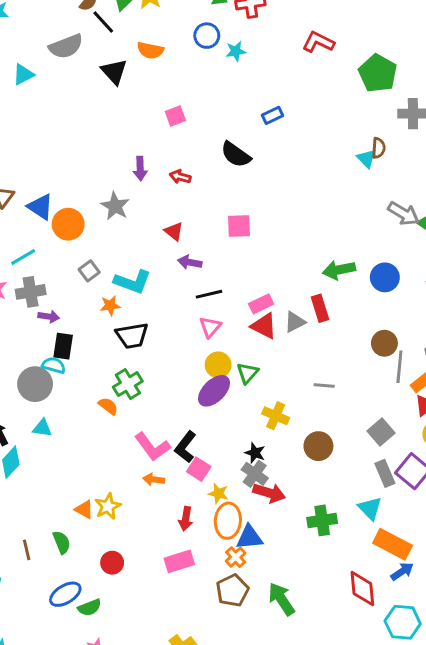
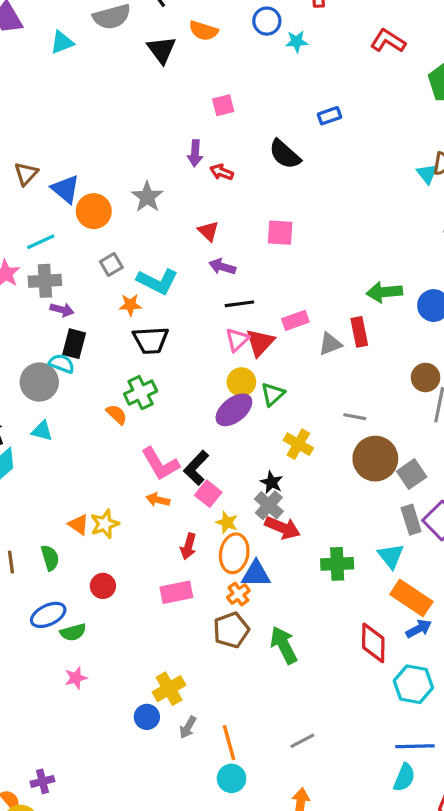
purple arrow: (140, 168) -> (195, 153), moved
red triangle: (264, 326) -> (260, 342), moved, turned 40
brown circle: (318, 446) -> (375, 459), moved, size x1.4

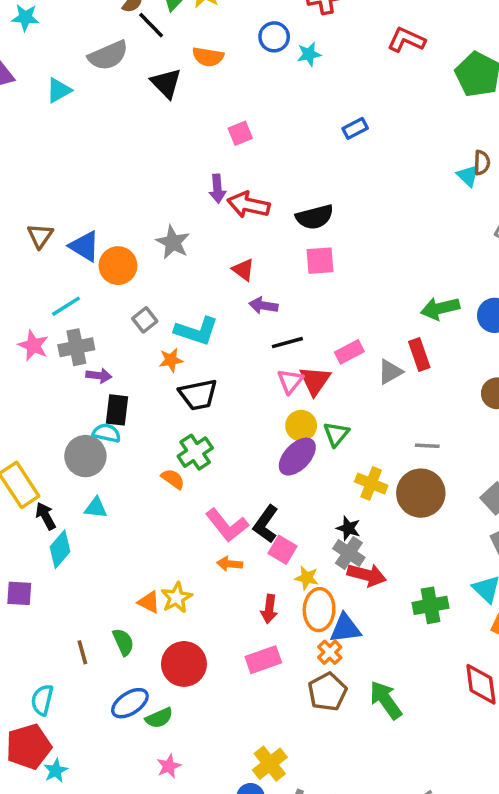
black semicircle: (285, 154) -> (315, 217), moved, turned -48
red arrow: (222, 172) -> (249, 205), size x1.6
brown circle: (375, 459) -> (421, 493), moved
red circle: (103, 586) -> (184, 664), size x1.6

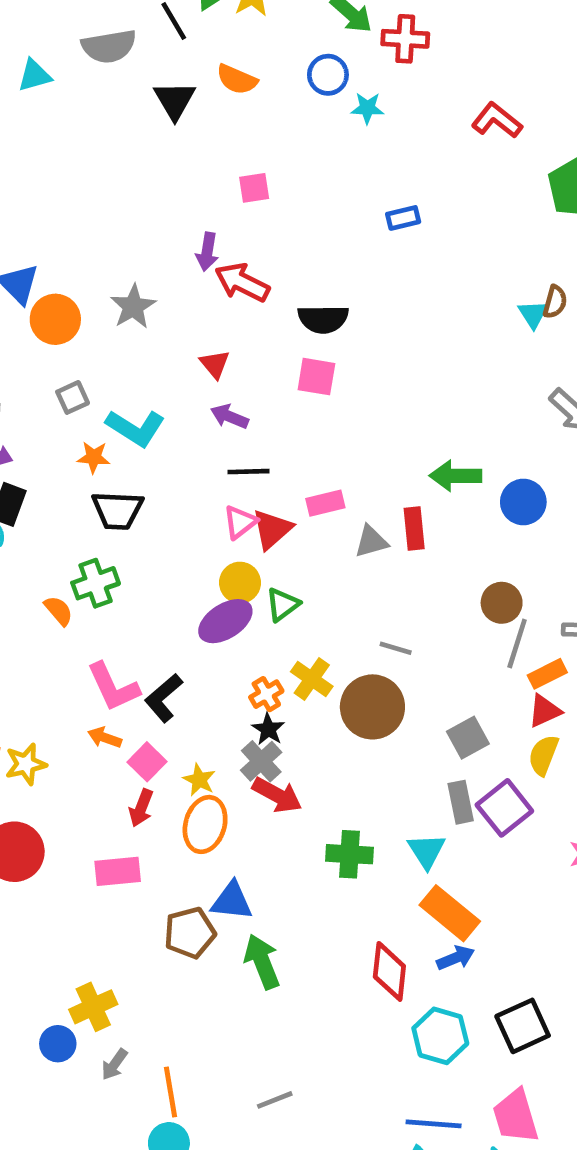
pink square: (282, 550) -> (147, 762), moved
blue triangle: (345, 628) -> (232, 901), moved
orange cross: (330, 652) -> (266, 694), moved

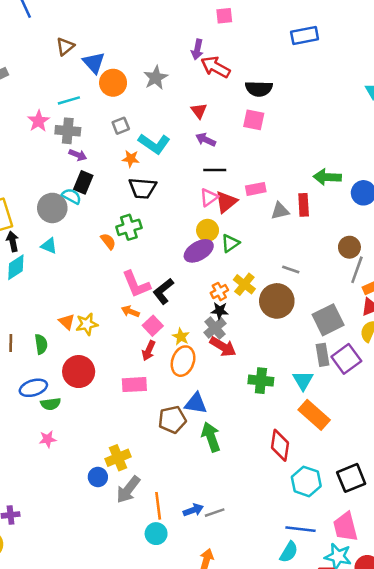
blue rectangle: (403, 218) -> (305, 36), size x1.5
black star: (268, 729) -> (220, 311), turned -30
gray square: (468, 738) -> (328, 320), size x1.4
blue arrow: (456, 958) -> (193, 510), moved
gray arrow: (114, 1064) -> (128, 490), size x1.6

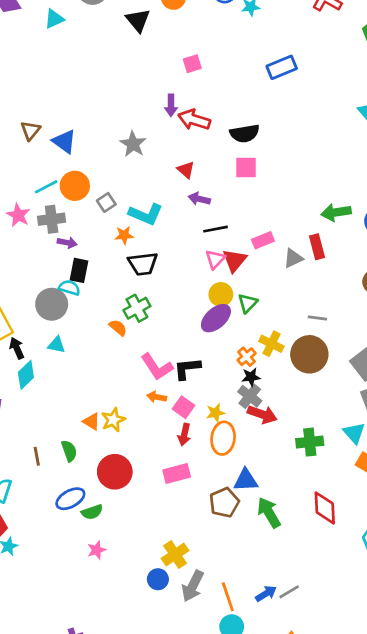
orange circle: (113, 83) -> (75, 186), moved
black L-shape: (163, 291) -> (187, 368), turned 44
yellow star: (181, 337) -> (215, 413), turned -30
red diamond: (280, 445) -> (325, 508), moved

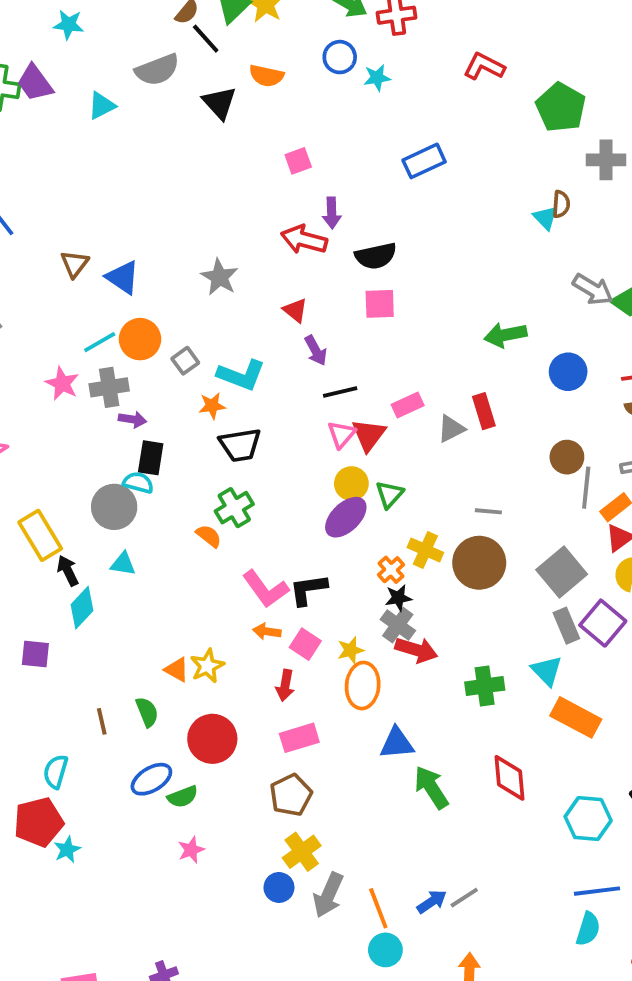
purple arrow: (171, 105) -> (332, 213), moved
purple arrow: (199, 199) -> (316, 350), turned -130
green arrow: (336, 212) -> (505, 335), moved
red arrow: (184, 435) -> (285, 685), moved
brown pentagon: (224, 503) -> (291, 795), moved

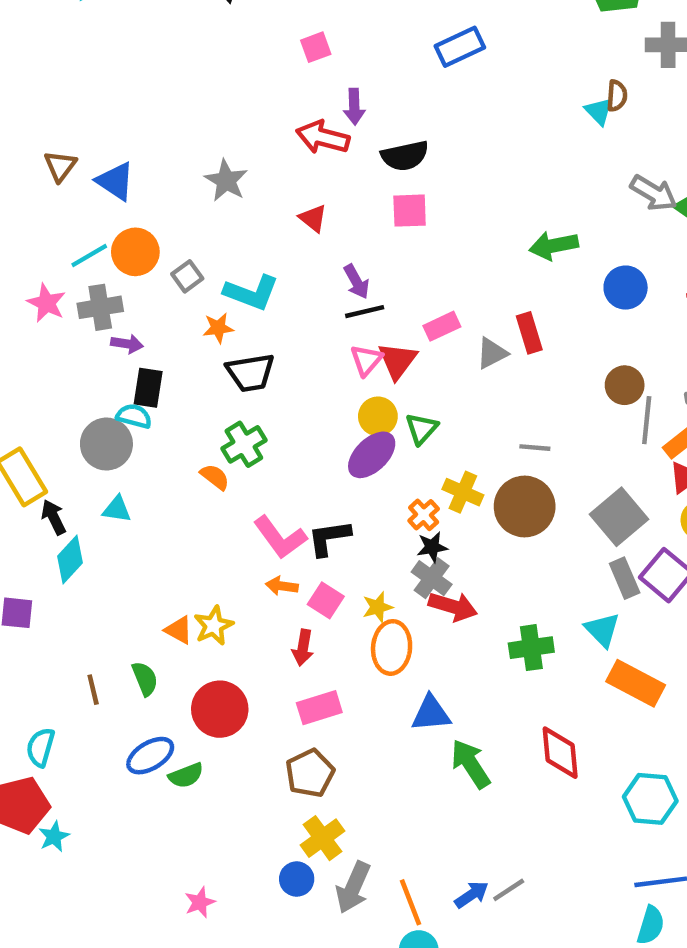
purple arrow: (316, 350) -> (356, 282), moved
pink star: (191, 850) -> (200, 902), moved

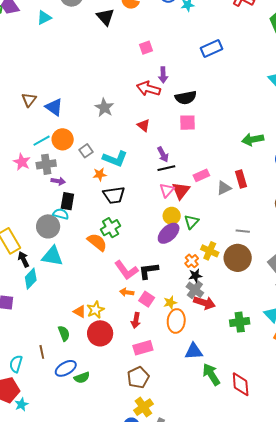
orange semicircle: (215, 477) -> (97, 242), size x1.5
cyan triangle: (117, 509) -> (52, 256), size x1.6
brown line: (93, 690) -> (42, 352), moved
red circle: (220, 709) -> (100, 333), moved
red diamond: (560, 753) -> (241, 384), moved

